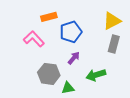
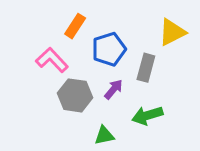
orange rectangle: (49, 17) -> (75, 26), turned -42
gray rectangle: (114, 44) -> (146, 68), moved
gray hexagon: (49, 74) -> (75, 95), moved

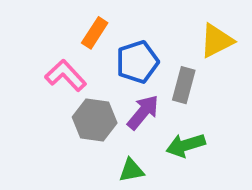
purple arrow: (114, 89) -> (143, 112), size x1.4

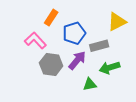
gray rectangle: (184, 85) -> (99, 46), turned 60
green arrow: (186, 145) -> (110, 68), moved
green triangle: (131, 170) -> (90, 84), moved

